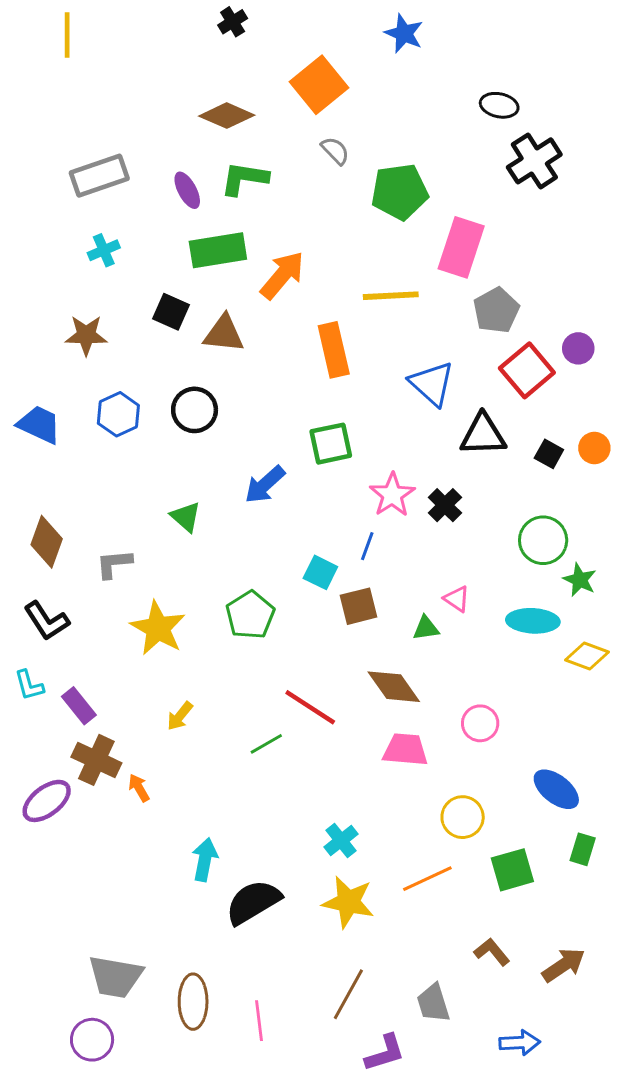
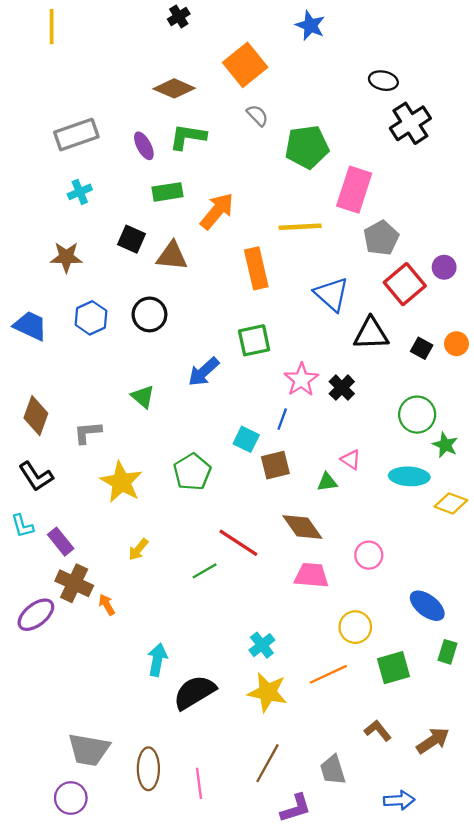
green rectangle: (218, 250) -> (167, 192), size x0.7

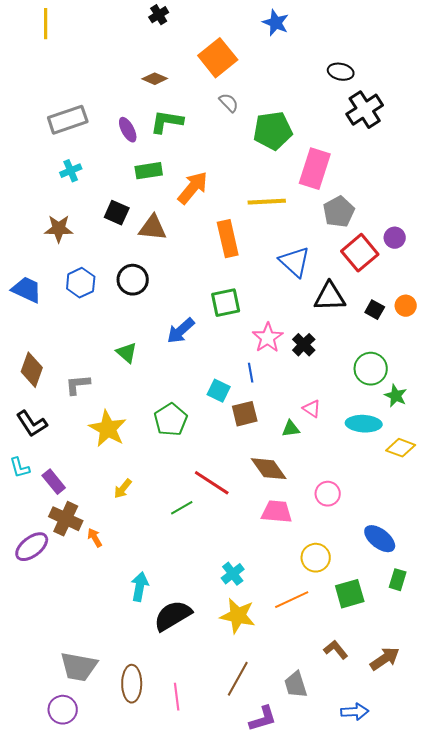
brown diamond: (174, 88) -> (155, 79), size x0.7
blue line: (282, 419) -> (251, 373), turned -30

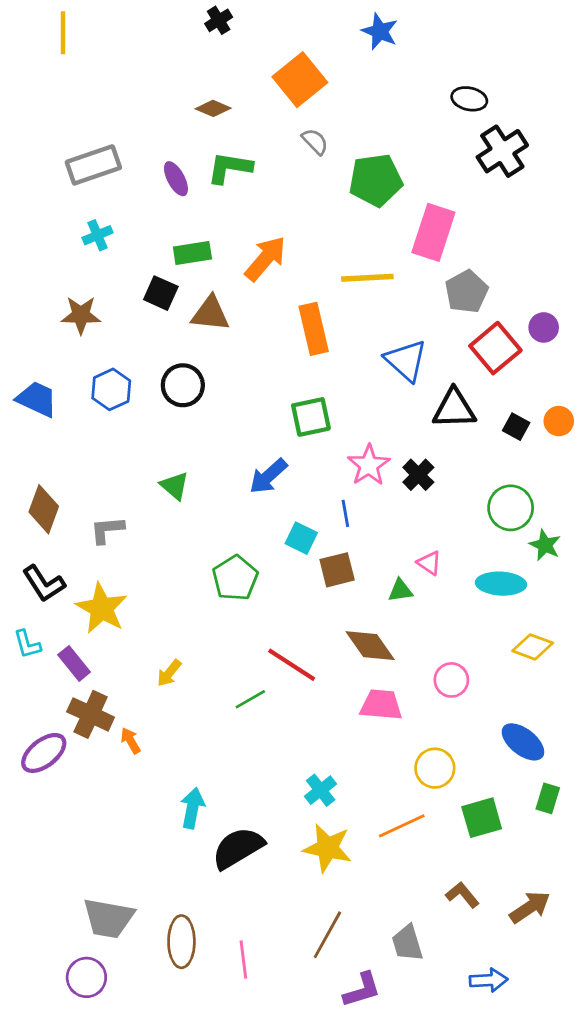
green rectangle: (149, 171) -> (192, 253), moved
blue arrow: (181, 331) -> (268, 476), moved
yellow star: (108, 429) -> (102, 608), moved
yellow diamond: (401, 448) -> (533, 647), moved

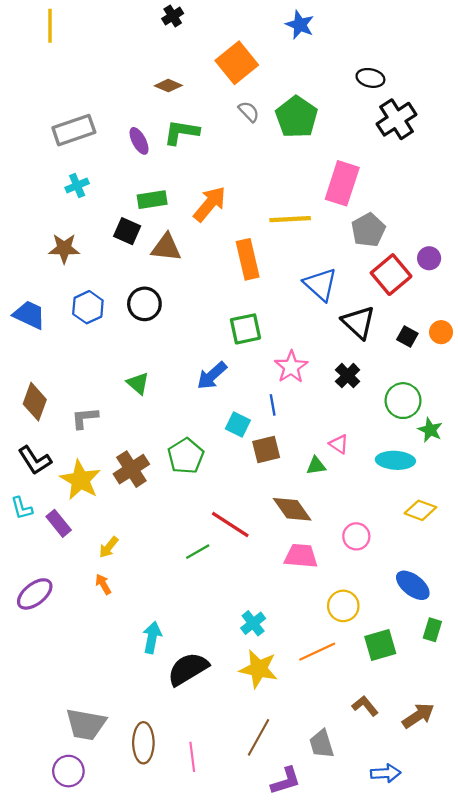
green pentagon: (376, 180) -> (297, 117), moved, turned -30
black triangle: (454, 409) -> (358, 322), turned 45
black cross: (418, 475) -> (348, 376), moved
yellow arrow: (169, 673) -> (109, 547), moved
brown cross: (91, 714) -> (131, 469), moved, turned 32

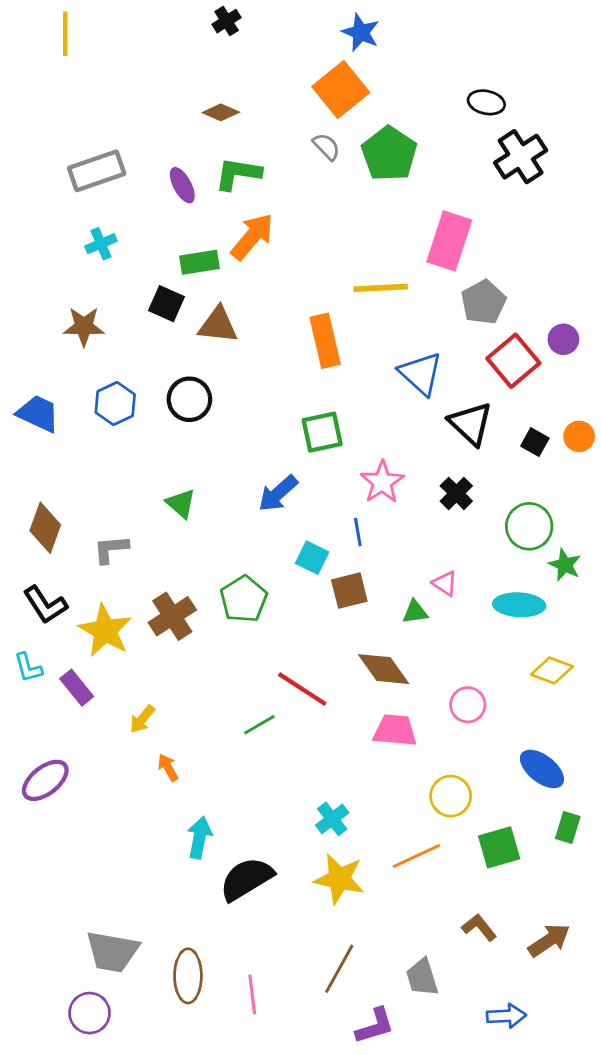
blue star: (300, 25) -> (361, 32), moved
orange square: (237, 63) -> (341, 90), moved
orange arrow: (210, 204) -> (252, 237), moved
orange arrow: (103, 584) -> (168, 768), moved

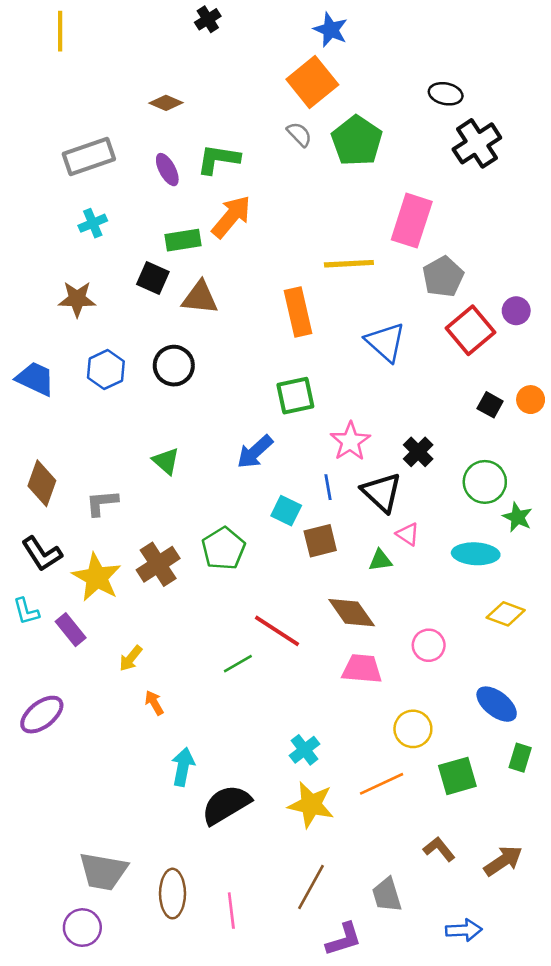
brown diamond: (221, 112) -> (166, 103), moved
black triangle: (471, 424) -> (382, 492), moved

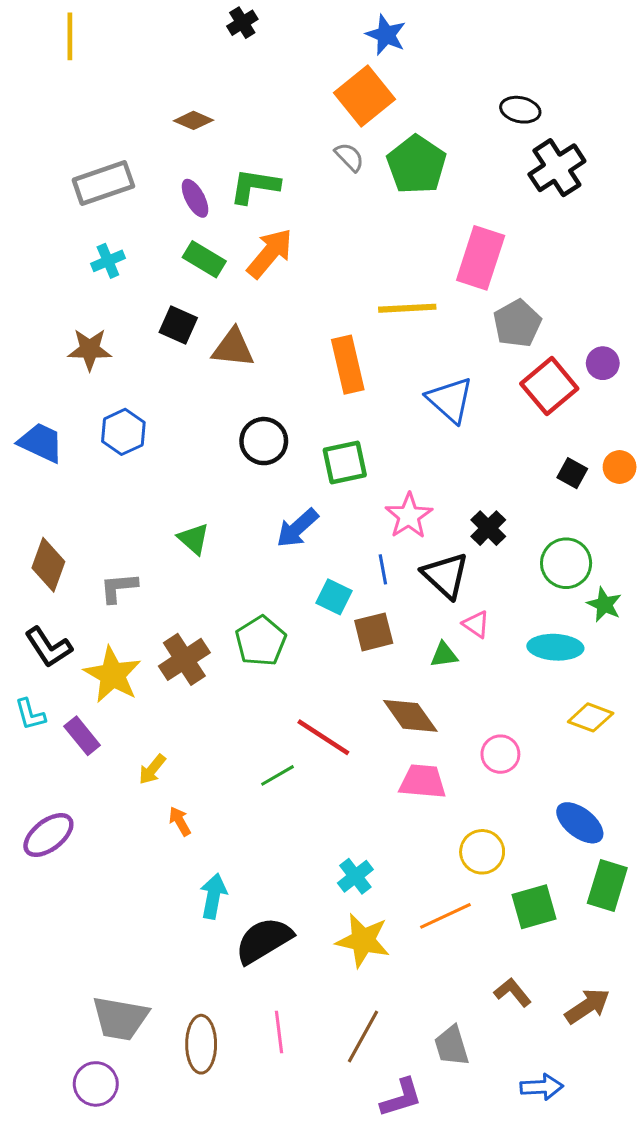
green rectangle: (183, 240) -> (204, 259), moved, turned 40
black circle: (174, 366) -> (264, 441), moved
green rectangle: (520, 758) -> (607, 885), size x1.5
pink line: (231, 911) -> (279, 1032), moved

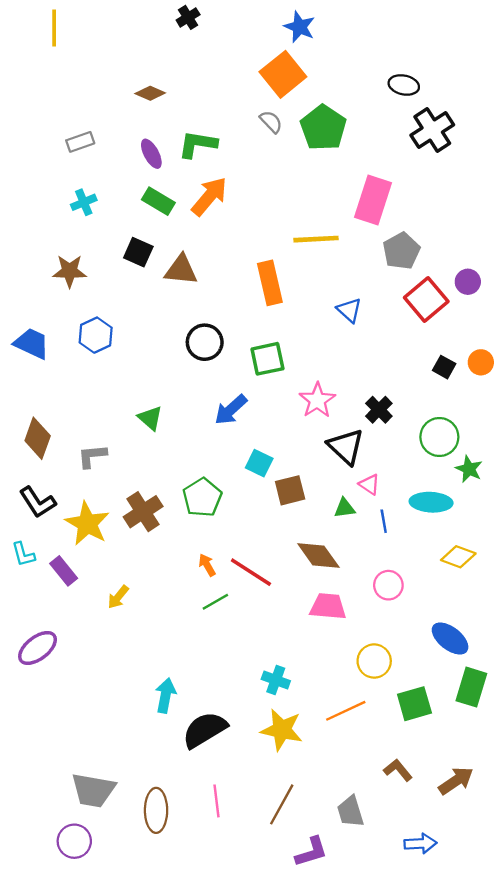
gray rectangle: (103, 183) -> (80, 142), size x0.6
blue triangle: (450, 400) -> (349, 310), size x0.7
blue line: (383, 569) -> (384, 521), moved
orange arrow: (180, 821) -> (207, 565), moved
cyan cross: (355, 876) -> (276, 680), turned -32

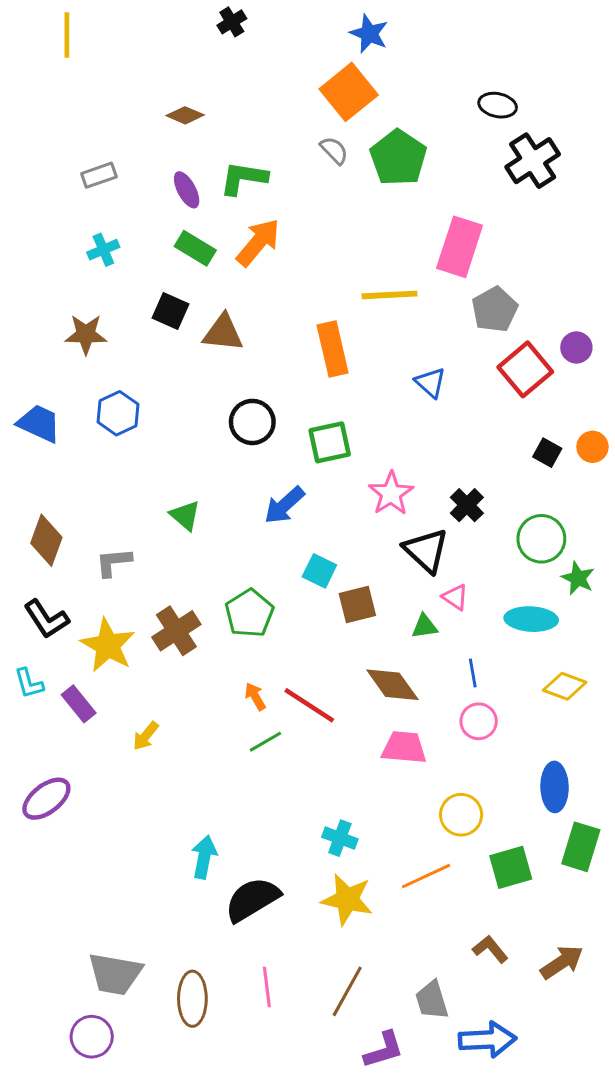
blue line: (384, 521) -> (473, 673), moved
blue ellipse: (450, 639) -> (555, 787), turned 51
blue arrow: (420, 844) -> (487, 1040), moved, size x1.4

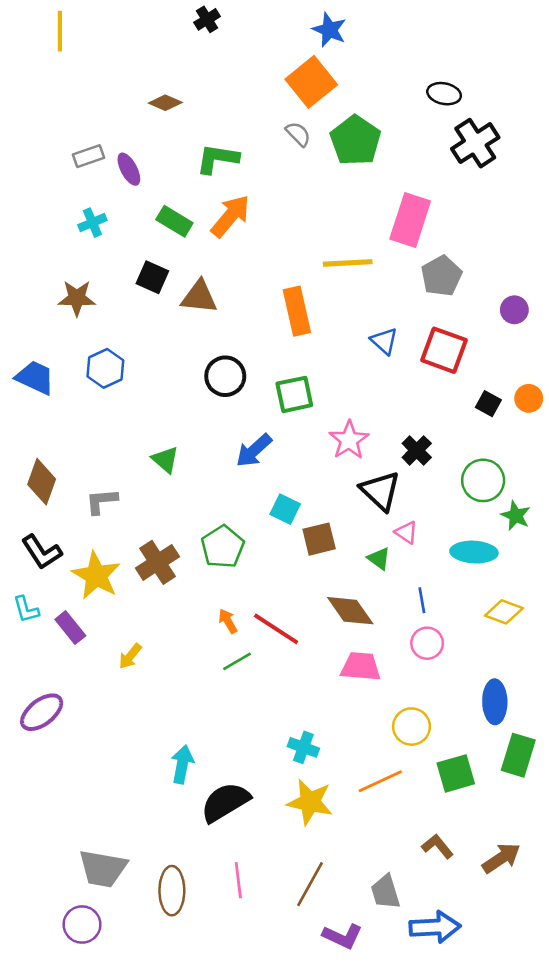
purple ellipse: (187, 190) -> (129, 169), moved
red square: (525, 369) -> (444, 350), moved, turned -30
green triangle: (425, 626) -> (379, 559), turned 45
purple L-shape: (384, 1050) -> (342, 936), turned 42

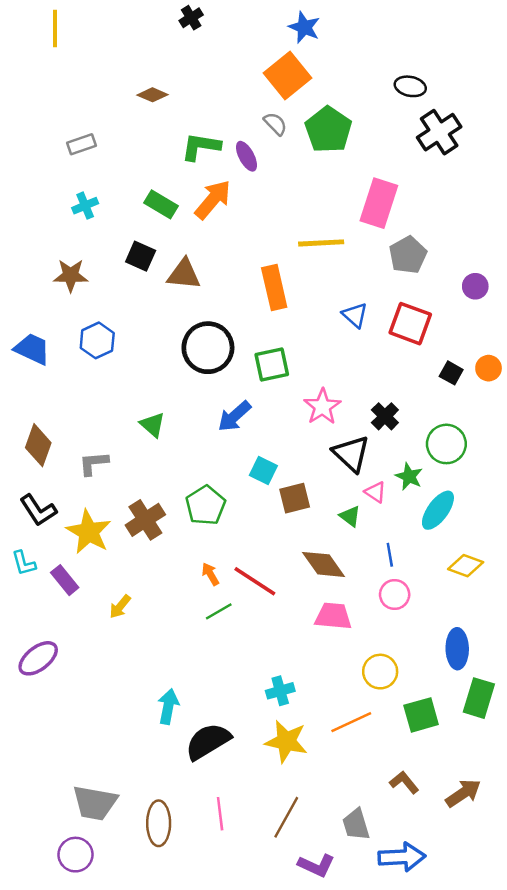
purple ellipse: (129, 169) -> (246, 156), moved
black circle: (225, 376) -> (208, 348), size x1.4
green star: (516, 516) -> (409, 476), moved
cyan ellipse: (474, 552) -> (438, 510), turned -57
cyan cross: (303, 747) -> (280, 691), turned -36

